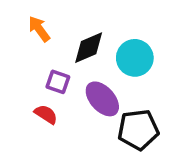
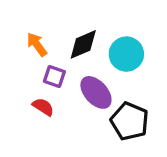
orange arrow: (39, 29) -> (37, 44), moved
black pentagon: (138, 130) -> (130, 121), turned 30

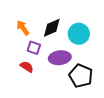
purple ellipse: (96, 92) -> (60, 58), turned -55

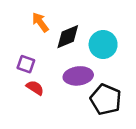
orange arrow: (23, 28) -> (40, 22), moved
purple square: (34, 48) -> (26, 64), moved

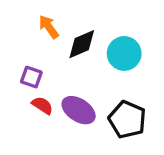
purple ellipse: (78, 76) -> (79, 110), moved, turned 40

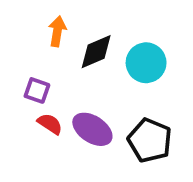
orange arrow: (49, 27) -> (57, 31), turned 45

